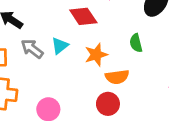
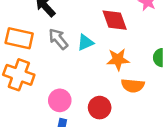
red circle: (108, 104) -> (100, 108), moved

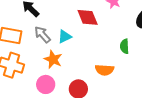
orange star: (118, 59) -> (53, 59), moved, turned 30

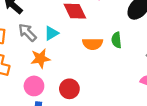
orange star: (53, 59) -> (40, 58), turned -30
orange semicircle: (105, 70) -> (93, 44), moved

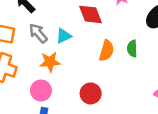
orange semicircle: (93, 44) -> (107, 51), turned -78
red circle: (69, 89) -> (91, 93), moved

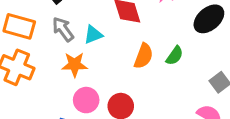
green semicircle: (132, 49) -> (175, 56), turned -147
pink circle: (41, 91) -> (86, 100), moved

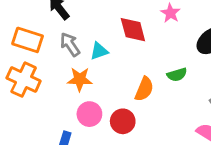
orange semicircle: (144, 56) -> (144, 89), moved
green semicircle: (175, 56) -> (177, 75), turned 36

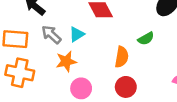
red circle: (123, 121) -> (126, 87), moved

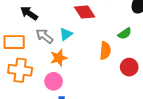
red circle: (126, 87) -> (129, 67), moved
pink circle: (81, 88) -> (54, 81), moved

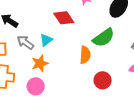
green semicircle: (125, 34) -> (104, 38), size x1.6
red circle: (129, 67) -> (103, 80), moved

